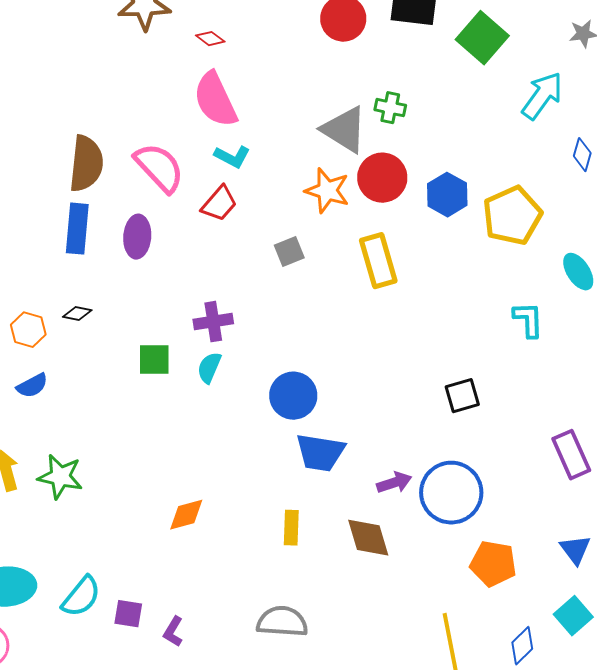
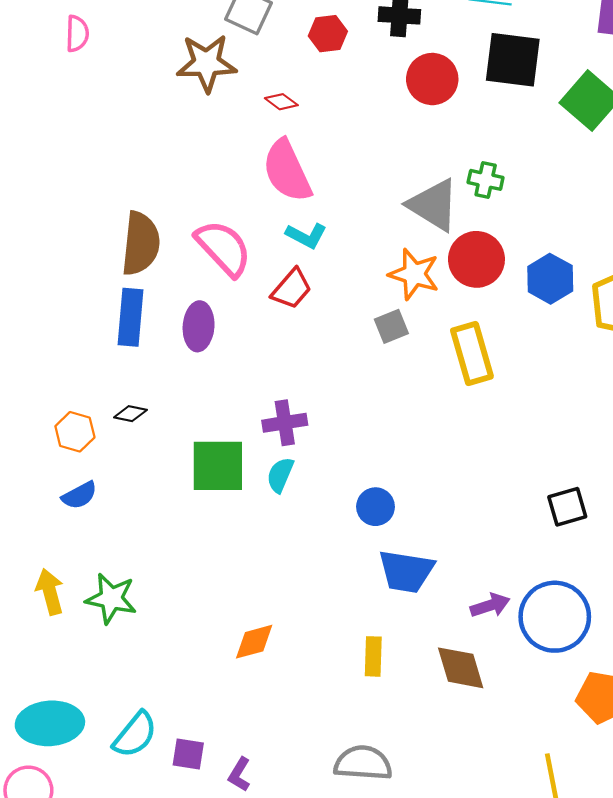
gray square: (289, 252) -> (391, 326), moved
green square: (154, 360) -> (218, 466), size x1.5
blue circle: (293, 396) -> (376, 507), size x0.7

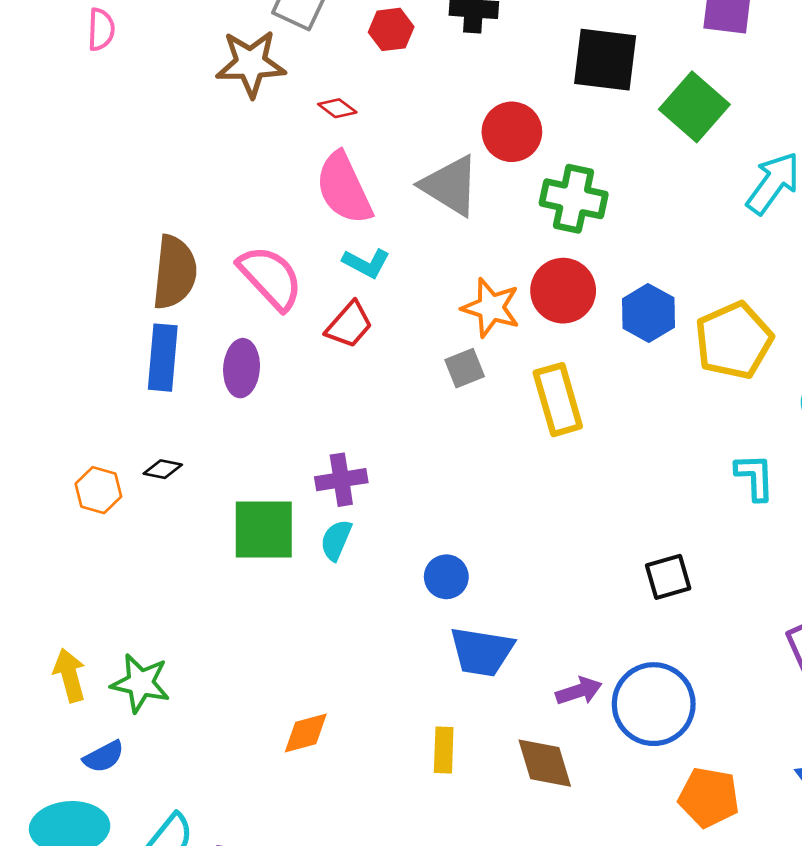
red circle: (432, 79) -> (512, 132), moved
green cross: (486, 180) -> (574, 199), size x1.6
gray triangle: (433, 205) -> (450, 186), moved
blue semicircle: (79, 495) -> (104, 757), moved

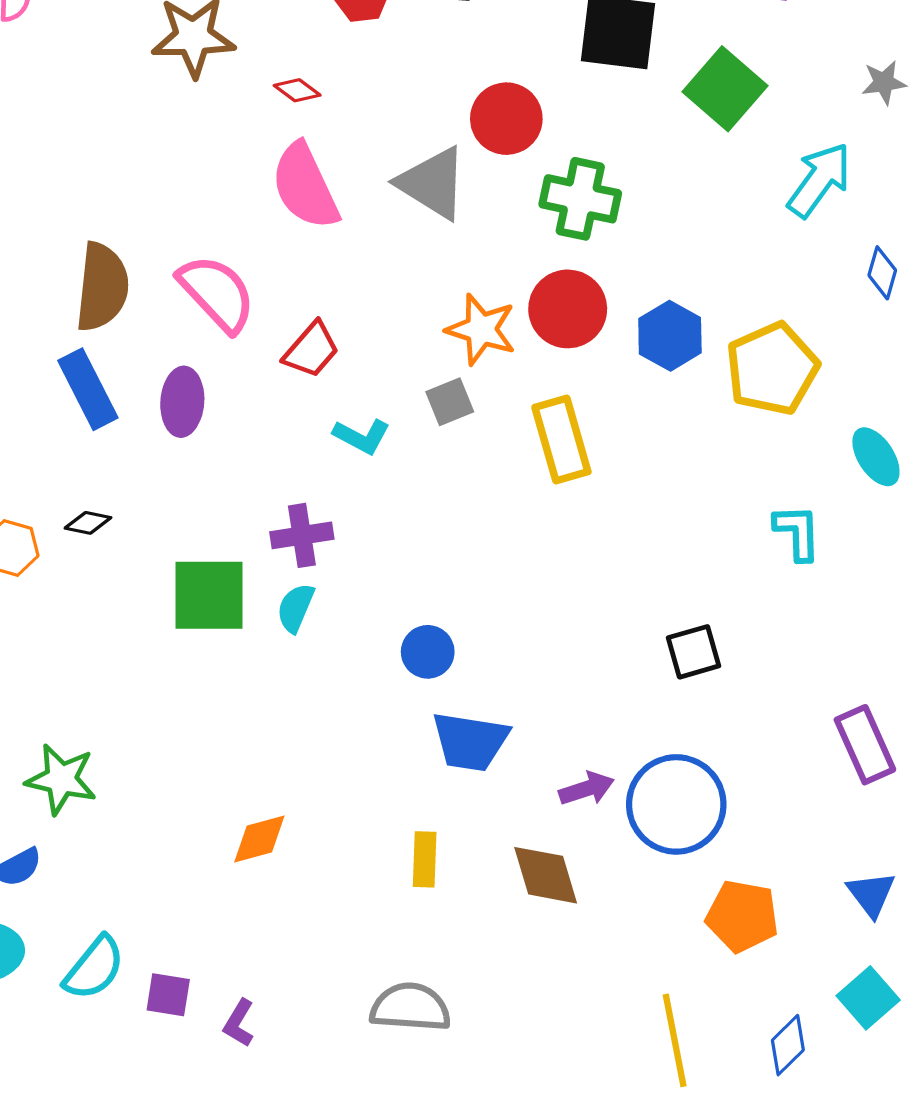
cyan L-shape: (366, 263) -> (362, 436), moved
blue rectangle: (163, 358) -> (88, 389), turned -32

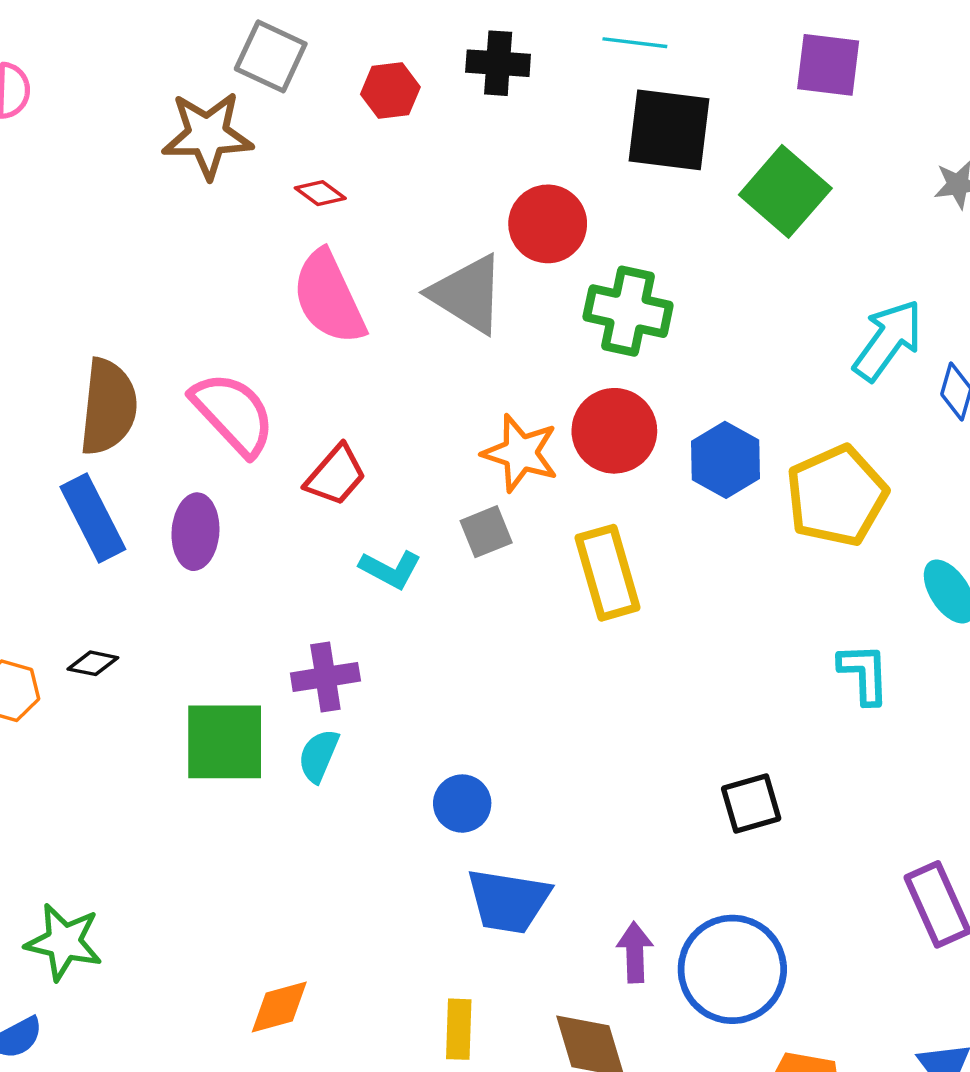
cyan arrow: (819, 180) -> (888, 340), moved
purple arrow: (587, 789) -> (635, 952), turned -74

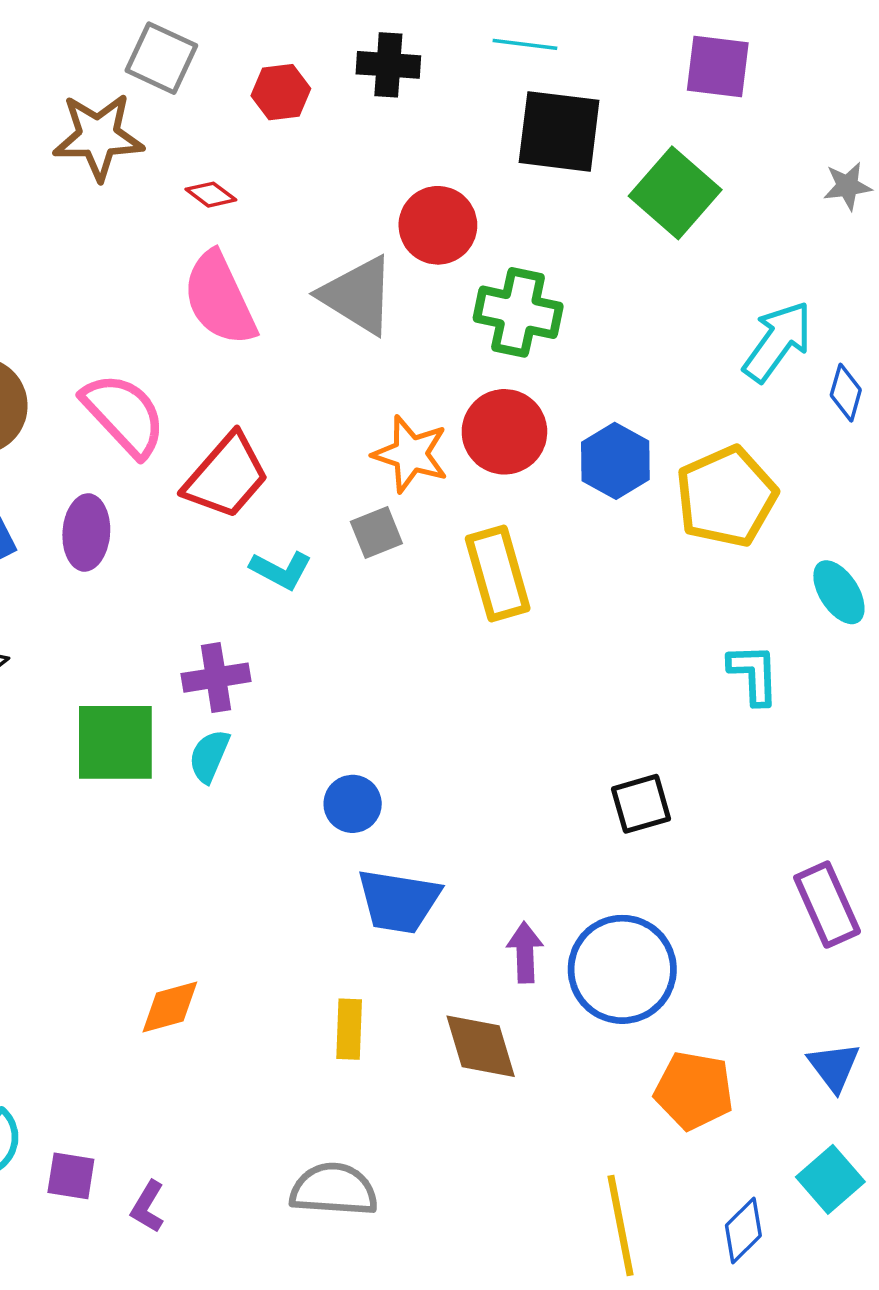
red trapezoid: (336, 475) -> (226, 476), size x1.4

